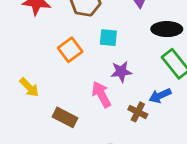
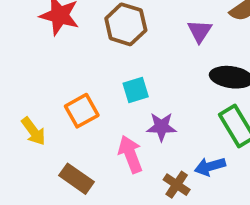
cyan square: (108, 38) -> (136, 90), moved, turned -30
orange square: (70, 50) -> (82, 111), moved

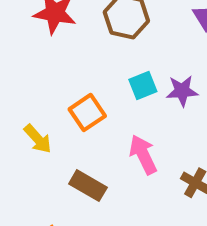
purple star: (161, 127) -> (182, 91), moved

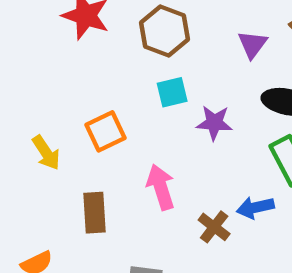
cyan square: (143, 86) -> (172, 92), moved
brown rectangle: (88, 186) -> (94, 213), turned 48

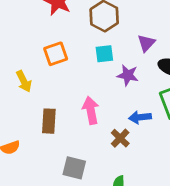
purple triangle: (253, 44) -> (146, 43), moved
orange square: (105, 131) -> (56, 54), moved
blue arrow: (255, 208) -> (140, 117), moved

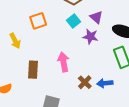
purple triangle: (146, 43) -> (96, 17), moved, turned -32
cyan square: (104, 54) -> (73, 21), turned -32
blue arrow: (140, 117) -> (105, 83), moved

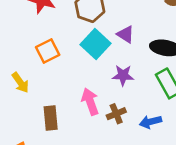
cyan square: (73, 21) -> (95, 44), size x1.5
purple star: (90, 37) -> (123, 75), moved
brown cross: (85, 82) -> (116, 114), moved, turned 32

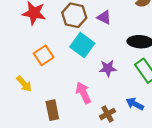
purple triangle: (126, 34) -> (104, 17), moved
brown cross: (116, 114) -> (107, 114), moved
blue arrow: (150, 122) -> (135, 104), turned 48

